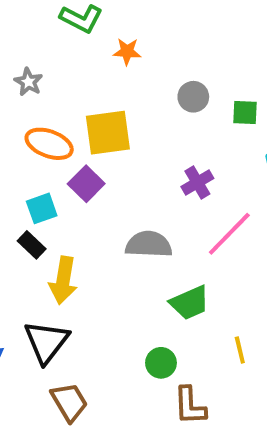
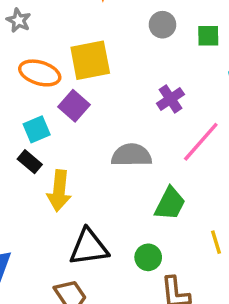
green trapezoid: (190, 303) -> (170, 204), turned -36
black triangle: (46, 342) -> (89, 247), moved, turned 48

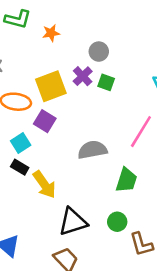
green square: (208, 36) -> (106, 82), moved, turned 30
purple cross: (170, 99) -> (83, 76), moved
yellow arrow: (59, 191) -> (44, 185), turned -32

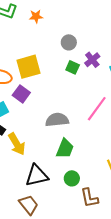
orange star: (51, 33) -> (36, 16), moved
purple cross: (83, 76) -> (92, 60), moved
green trapezoid: (126, 180) -> (65, 149), moved

